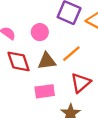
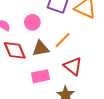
red triangle: (81, 83) -> (73, 66), turned -36

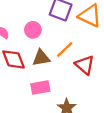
red triangle: (73, 66) -> (85, 65), moved

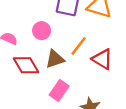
pink rectangle: (40, 88) -> (59, 90), turned -36

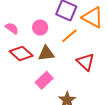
orange line: (79, 46) -> (69, 36), moved
red diamond: (26, 65) -> (21, 53), turned -30

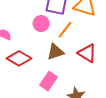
pink circle: (40, 27) -> (41, 24), moved
brown triangle: (46, 53) -> (55, 52), moved

